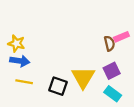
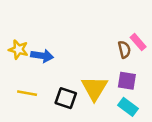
pink rectangle: (121, 37) -> (138, 42), turned 72
blue arrow: (20, 61) -> (42, 56), moved
purple square: (112, 71) -> (127, 81), turned 35

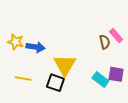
purple square: (127, 81) -> (116, 74), moved
yellow triangle: (94, 88) -> (65, 65), moved
cyan rectangle: (128, 107) -> (100, 80), moved

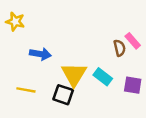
yellow star: (16, 42) -> (15, 22), moved
cyan rectangle: (100, 80) -> (103, 77), moved

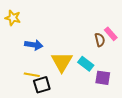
purple square: (133, 85) -> (103, 78), moved
yellow line: (26, 90) -> (32, 75), moved
black square: (63, 95) -> (42, 85), moved, turned -36

